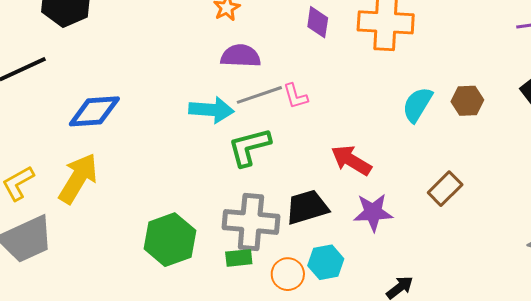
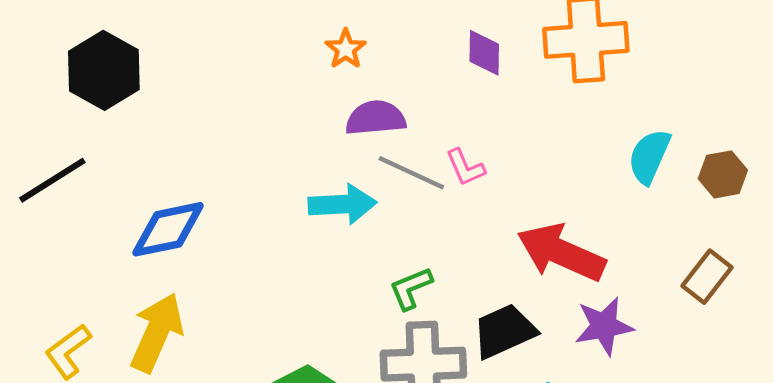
gray line: (259, 95) -> (411, 173), turned 51
brown hexagon: (467, 101) -> (723, 174), moved
green L-shape: (249, 147) -> (411, 288), moved, size x0.7
red arrow: (351, 160) -> (561, 253), size x1.4

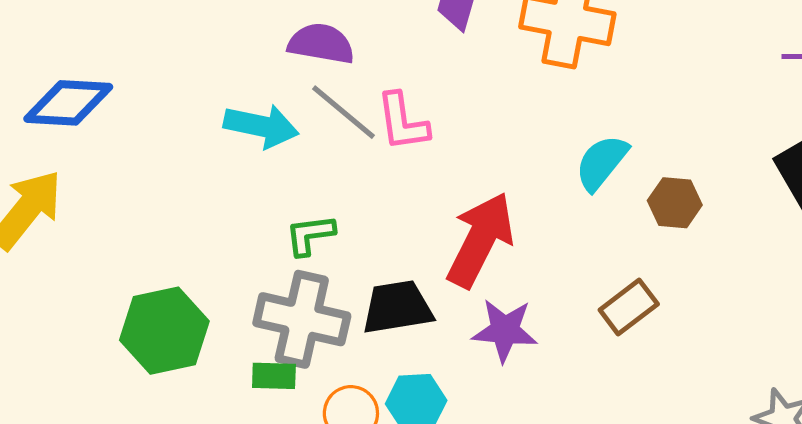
pink L-shape: (465, 167) -> (403, 122), size x1.4
red arrow: (561, 253) -> (480, 240), turned 78

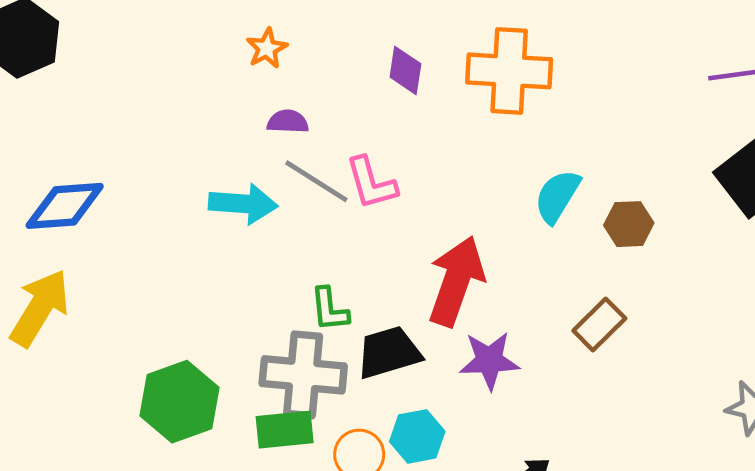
purple semicircle: (321, 44) -> (288, 122), size x0.7
green L-shape: (310, 235) -> (329, 309), moved, turned -81
green rectangle: (274, 376) -> (285, 430), size x1.4

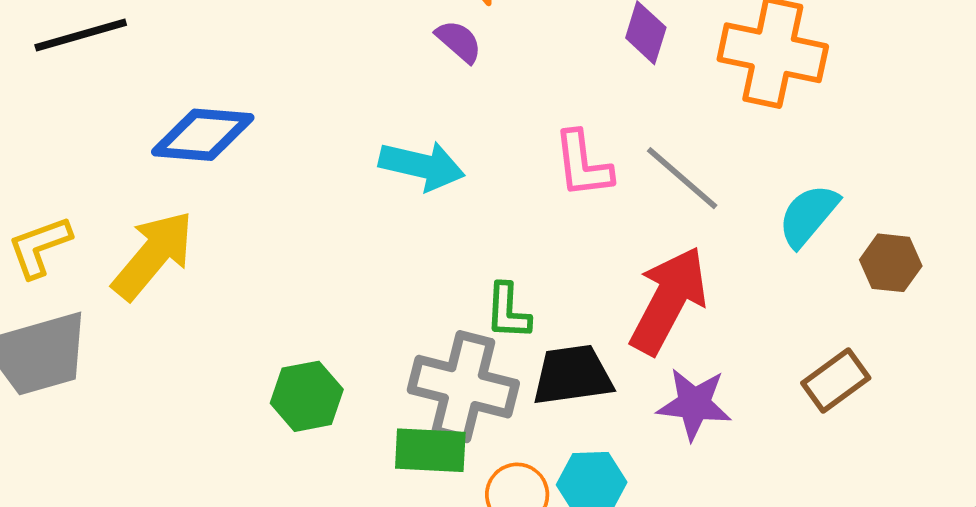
purple semicircle: (288, 122) -> (459, 41), moved, turned 30
gray line: (316, 181) -> (682, 178), moved
green hexagon: (180, 402) -> (307, 396), size x0.7

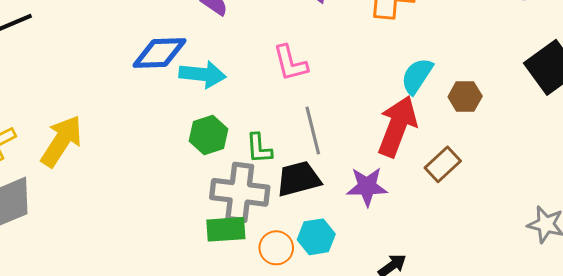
blue diamond: (203, 135) -> (159, 53), moved
gray line: (682, 178) -> (313, 130), moved, turned 42
red arrow: (668, 300) -> (397, 126), moved
green hexagon: (307, 396) -> (209, 135), moved

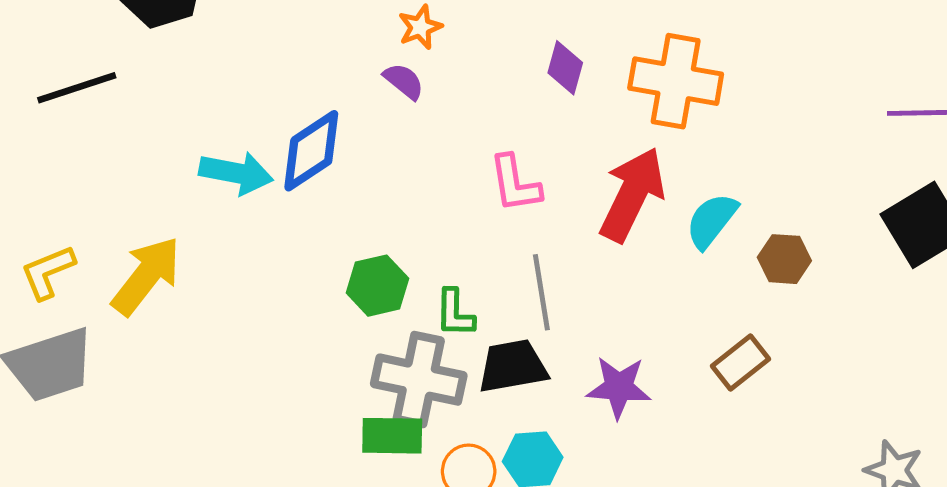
blue diamond: (159, 53) -> (311, 151), turned -36
cyan arrow: (202, 74) -> (236, 173), moved
red arrow: (397, 126) -> (632, 195), moved

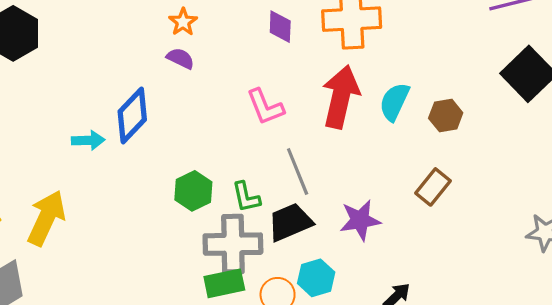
cyan arrow: (236, 173) -> (88, 140), size x0.7

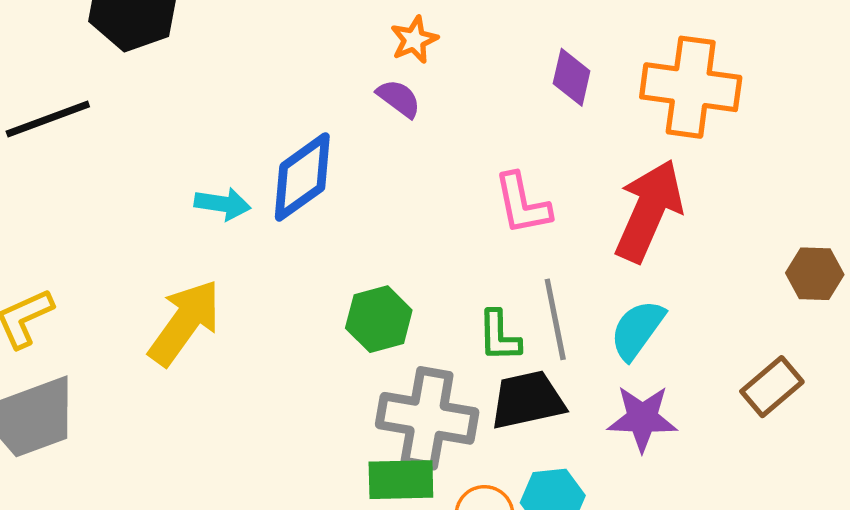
cyan semicircle: (394, 102) -> (637, 330), moved
green L-shape: (246, 197) -> (499, 336), moved
yellow arrow: (46, 218) -> (185, 322), moved

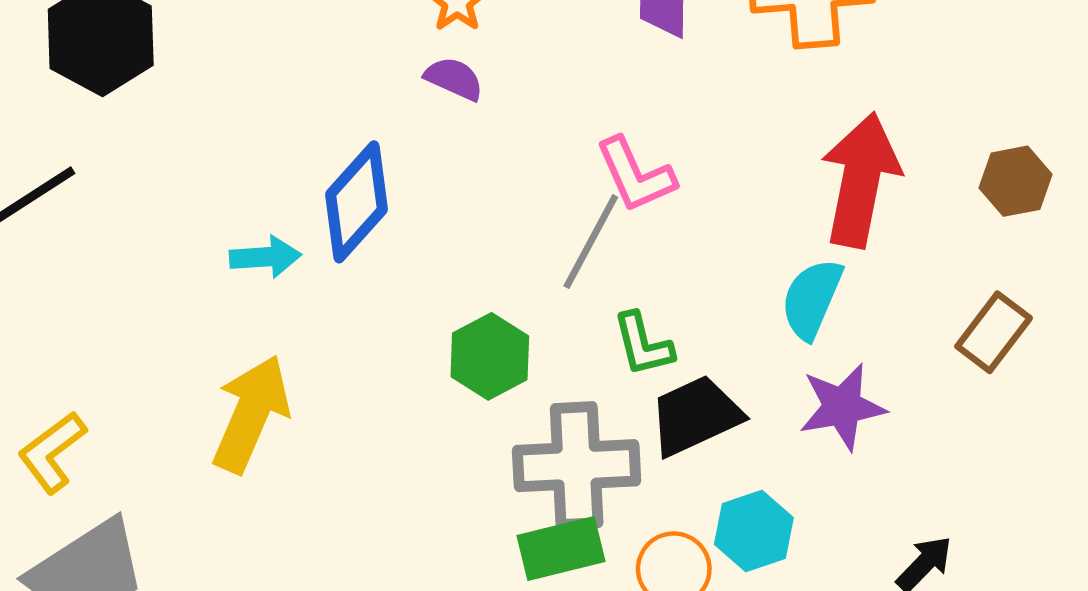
red arrow: (649, 211) -> (860, 180), moved
gray line: (555, 319) -> (591, 242), moved, turned 52

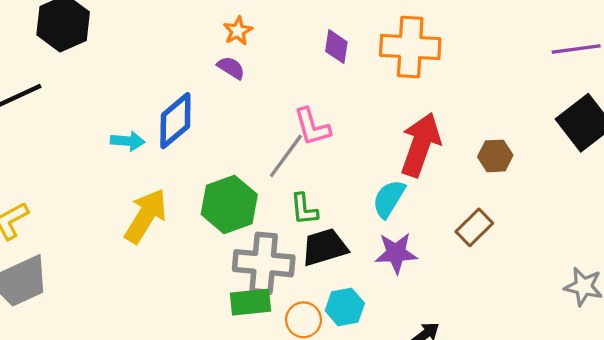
green hexagon: (490, 356) -> (229, 204), size x1.4
yellow arrow: (251, 414) -> (146, 216), moved

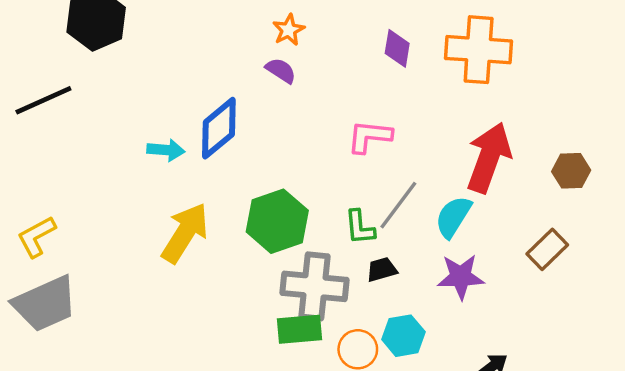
pink L-shape: (312, 127) -> (370, 136), turned 111
gray line: (286, 156) -> (398, 205), moved
black trapezoid: (324, 247) -> (382, 269), size x0.6

